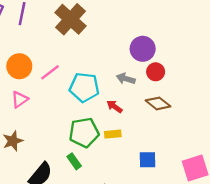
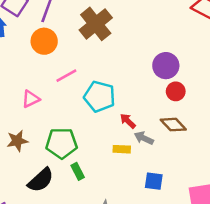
orange circle: (19, 66) -> (44, 41), moved
gray arrow: (126, 79) -> (144, 138), moved
green pentagon: (84, 133) -> (62, 143), moved

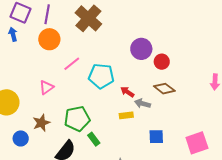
purple circle: (166, 66) -> (141, 49), moved

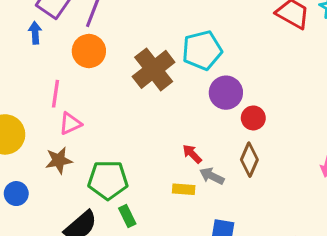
brown cross: (88, 18) -> (154, 69), moved
pink line: (72, 64) -> (55, 94), moved, turned -54
cyan pentagon: (101, 76) -> (202, 50), moved, turned -30
brown diamond: (164, 89) -> (249, 160), turned 65
brown star: (41, 123) -> (59, 160), moved

